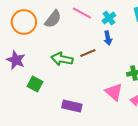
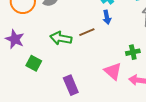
purple rectangle: (72, 106) -> (71, 85), turned 54

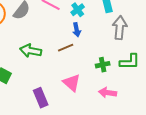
brown line: (87, 32) -> (66, 48), moved
pink triangle: (113, 71) -> (72, 83), moved

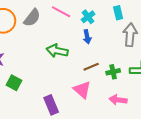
brown line: (66, 48) -> (91, 67), moved
green arrow: (31, 51) -> (57, 51), moved

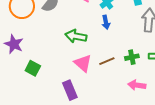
brown line: (91, 67) -> (107, 61), moved
pink triangle: (82, 90) -> (83, 63), moved

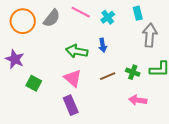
blue arrow: (106, 22) -> (103, 45), moved
green cross: (132, 57) -> (133, 72), turned 32
pink triangle: (83, 63) -> (73, 78), moved

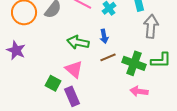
green cross: (133, 72) -> (134, 63), size x1.6
brown line: (108, 76) -> (108, 57), moved
green square: (34, 83) -> (53, 83), moved

